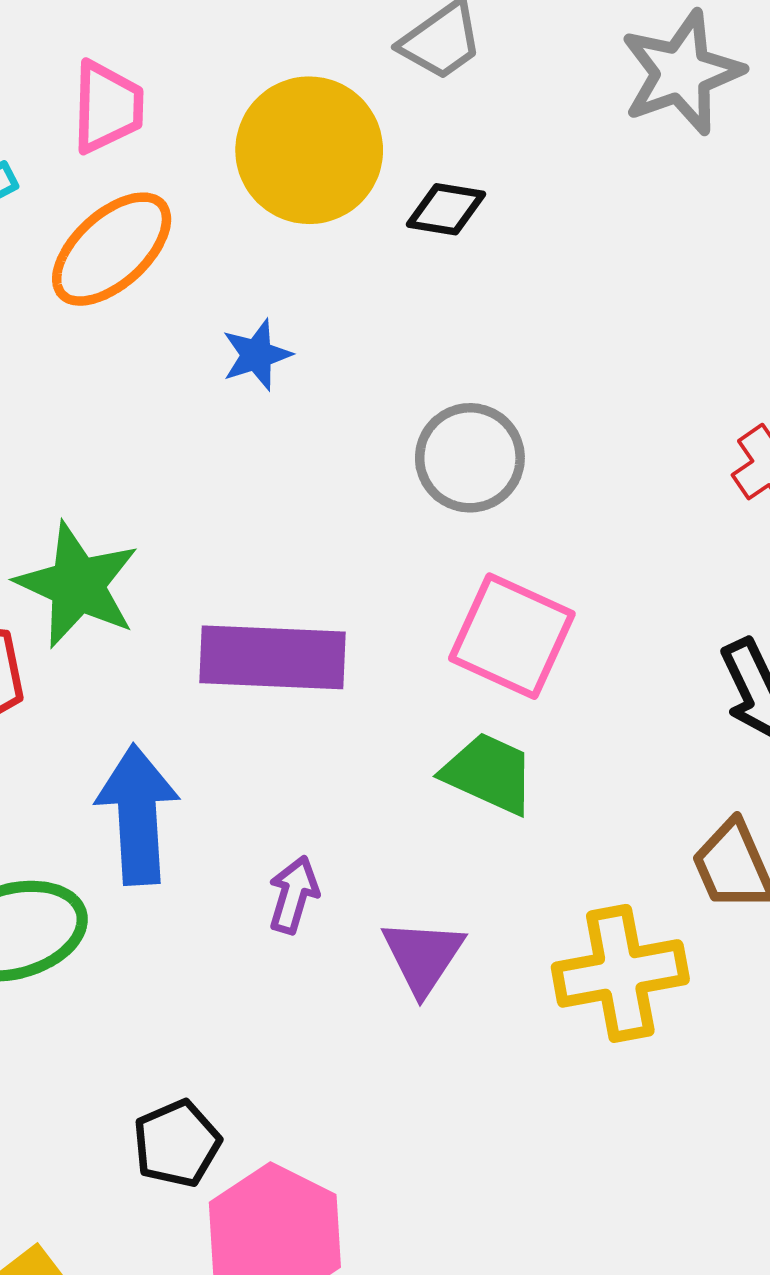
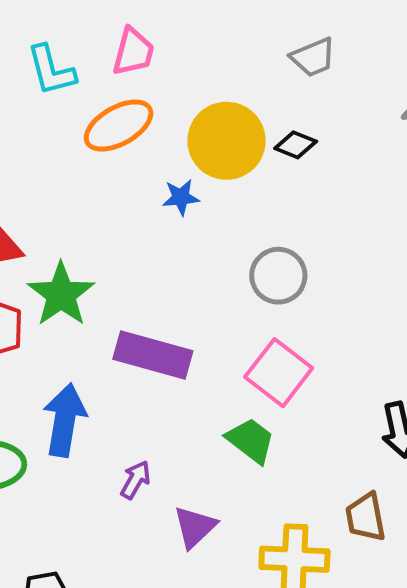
yellow circle: (309, 150) -> (227, 141), moved

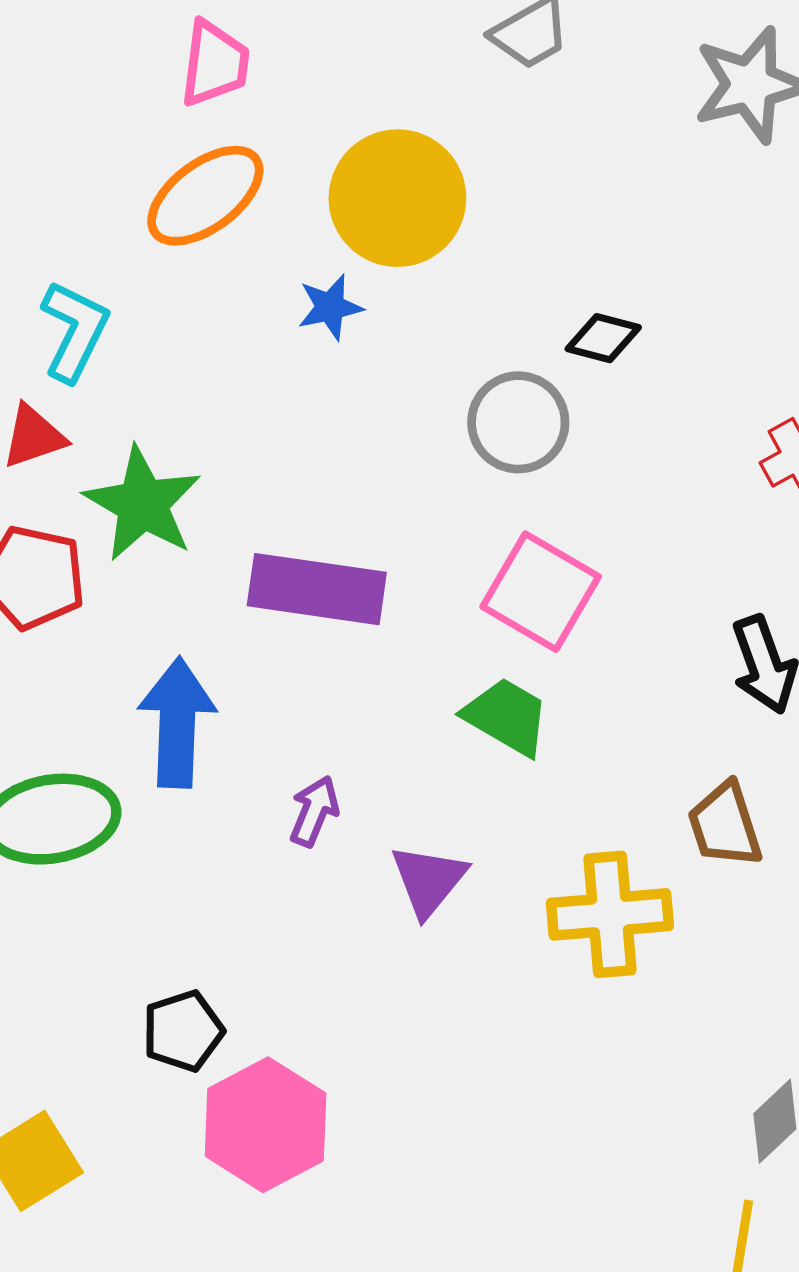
cyan L-shape: (51, 70) -> (74, 331), moved, turned -132
black diamond: (296, 145) -> (603, 338), moved

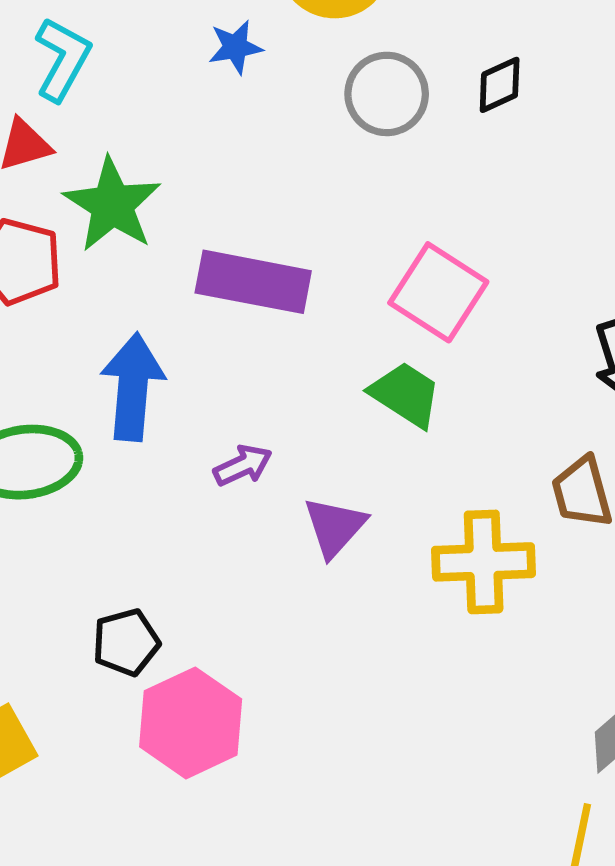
blue star: (330, 307) -> (235, 47), moved
black diamond: (603, 338) -> (500, 85), turned -42
gray circle: (518, 422) -> (387, 94), moved
purple arrow: (314, 811) -> (243, 465), turned 40

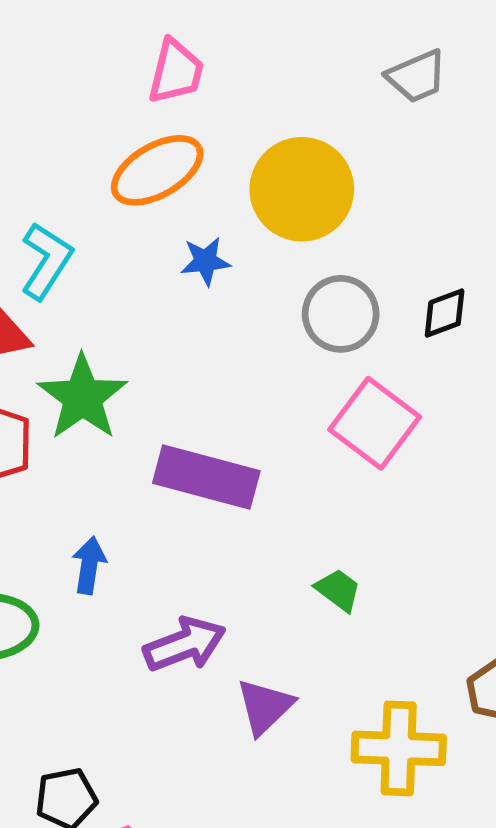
pink square: (438, 292) -> (375, 423), moved
blue arrow: (133, 387) -> (89, 565), size x0.6
green trapezoid: (406, 394) -> (338, 590), size x0.7
purple arrow: (243, 465) -> (185, 644), size x1.5

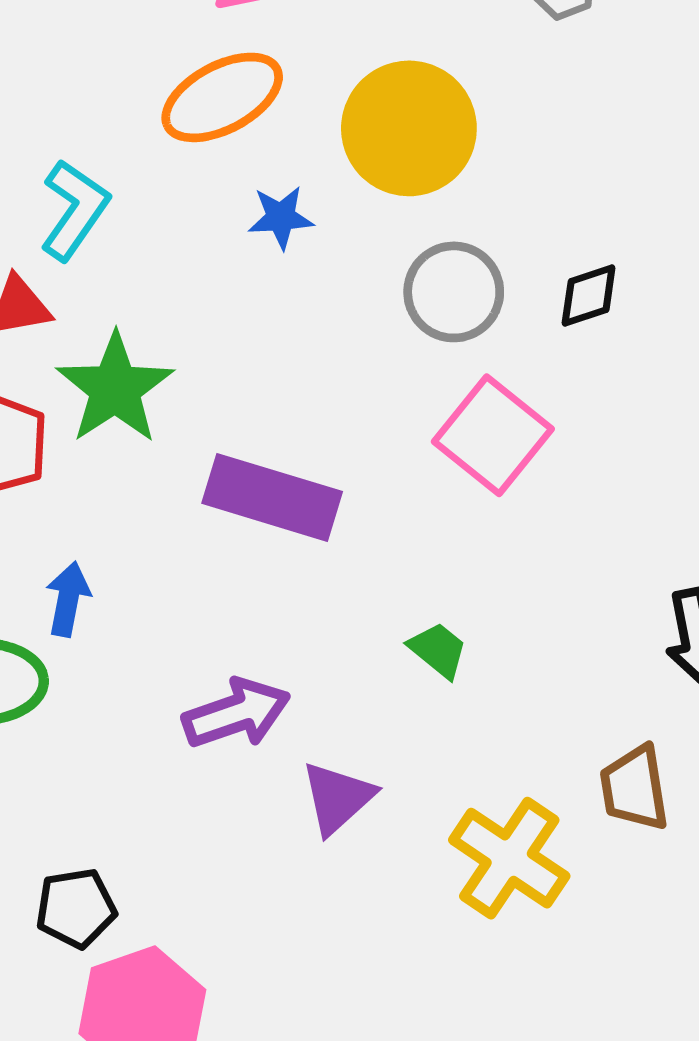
blue arrow: (89, 565) -> (68, 599), moved
yellow cross: (399, 748) -> (509, 858), turned 30

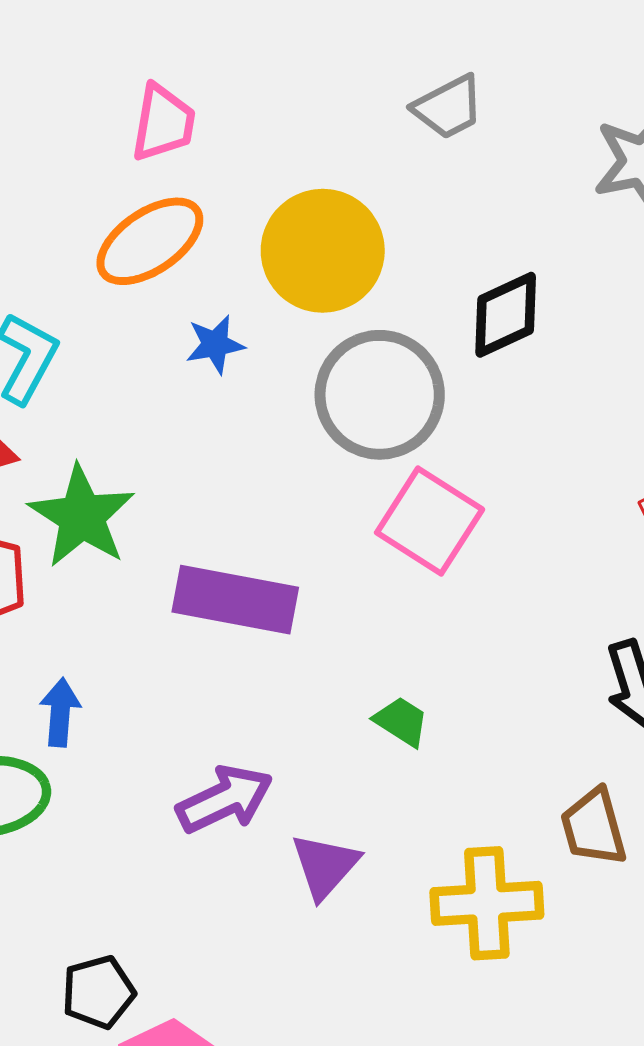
gray circle: (454, 292) -> (380, 395), size x1.4
black diamond: (589, 295) -> (506, 315), moved, size x1.4
yellow cross: (509, 858) -> (487, 903), turned -31

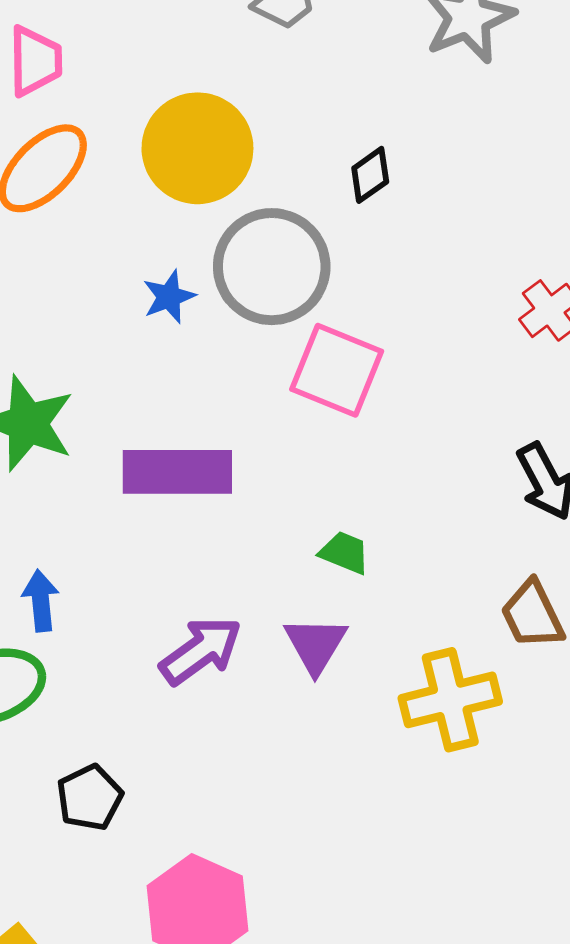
black diamond: (506, 315) -> (370, 175), size x0.7
blue star: (215, 344) -> (169, 297), moved
purple triangle: (325, 866) -> (316, 645), moved
black pentagon: (98, 992) -> (90, 798), moved

